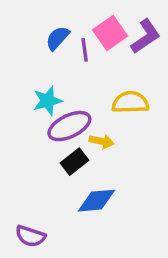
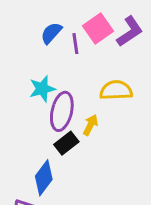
purple ellipse: (69, 126) -> (62, 111), turned -51
yellow arrow: (102, 141) -> (90, 125), turned -75
blue diamond: (96, 201) -> (44, 178), moved, turned -48

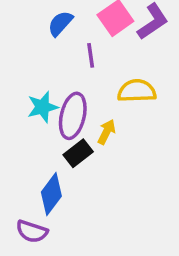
purple line: (75, 44) -> (91, 55), moved
cyan star: (42, 89) -> (43, 107), moved

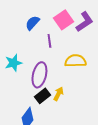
cyan star: (43, 107) -> (13, 63), moved
yellow arrow: (107, 132) -> (58, 94), moved

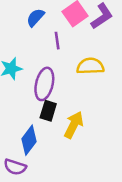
yellow arrow: (58, 94) -> (74, 125), moved, size x1.5
black rectangle: (42, 96) -> (48, 111), turned -35

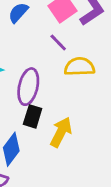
purple line: (57, 41) -> (58, 43), moved, turned -36

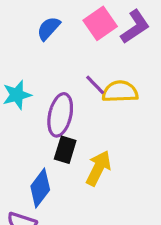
purple line: (58, 43) -> (95, 85), moved

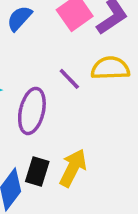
yellow semicircle: (120, 92) -> (110, 68), moved
black rectangle: (65, 150) -> (37, 172), moved

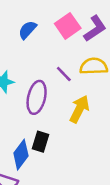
yellow arrow: (73, 168) -> (79, 109), moved

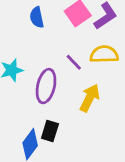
blue semicircle: (27, 30) -> (37, 17), turned -54

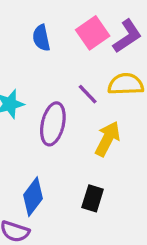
black rectangle: (50, 131) -> (93, 198), moved

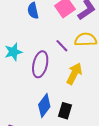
blue diamond: (33, 197) -> (44, 106), moved

